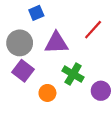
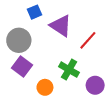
red line: (93, 30) -> (88, 40), moved
purple triangle: (56, 43) -> (61, 26), moved, turned 35

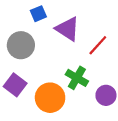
purple square: (22, 66) -> (15, 85), moved
orange circle: (45, 87) -> (50, 98), size x1.6

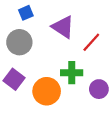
blue square: (38, 14) -> (26, 13), moved
green cross: (77, 78) -> (72, 73), turned -30

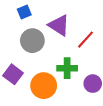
gray circle: (19, 42) -> (32, 41), moved

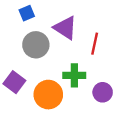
red line: (86, 40) -> (95, 44), turned -30

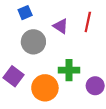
purple triangle: (65, 28) -> (61, 26), size x0.7
red line: (95, 44) -> (88, 22), moved

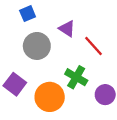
red line: (88, 22) -> (94, 46), moved, turned -54
green cross: (69, 70) -> (76, 77), turned 30

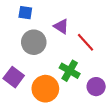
blue square: (28, 14) -> (25, 13), turned 32

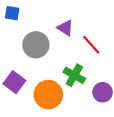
blue square: (25, 13) -> (12, 13), moved

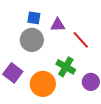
blue square: (12, 13) -> (34, 18), moved
purple triangle: (65, 28) -> (58, 25), turned -35

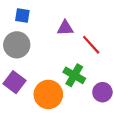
blue square: (34, 18) -> (22, 16), moved
gray circle: (32, 40) -> (17, 45), moved

